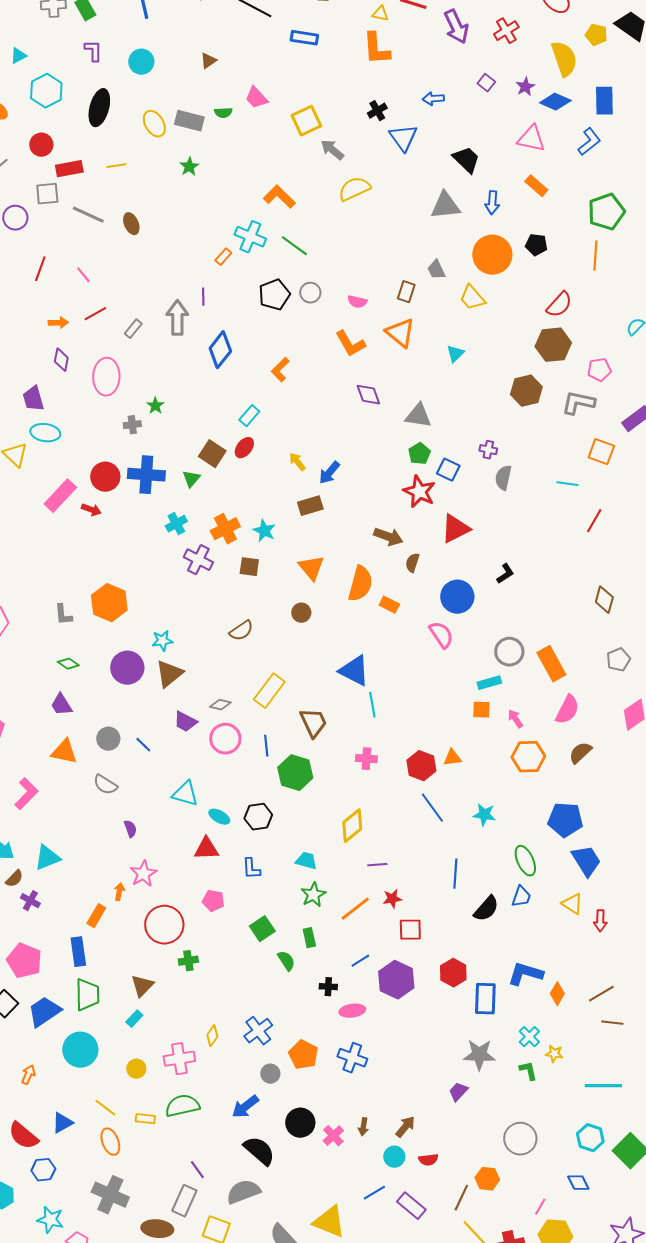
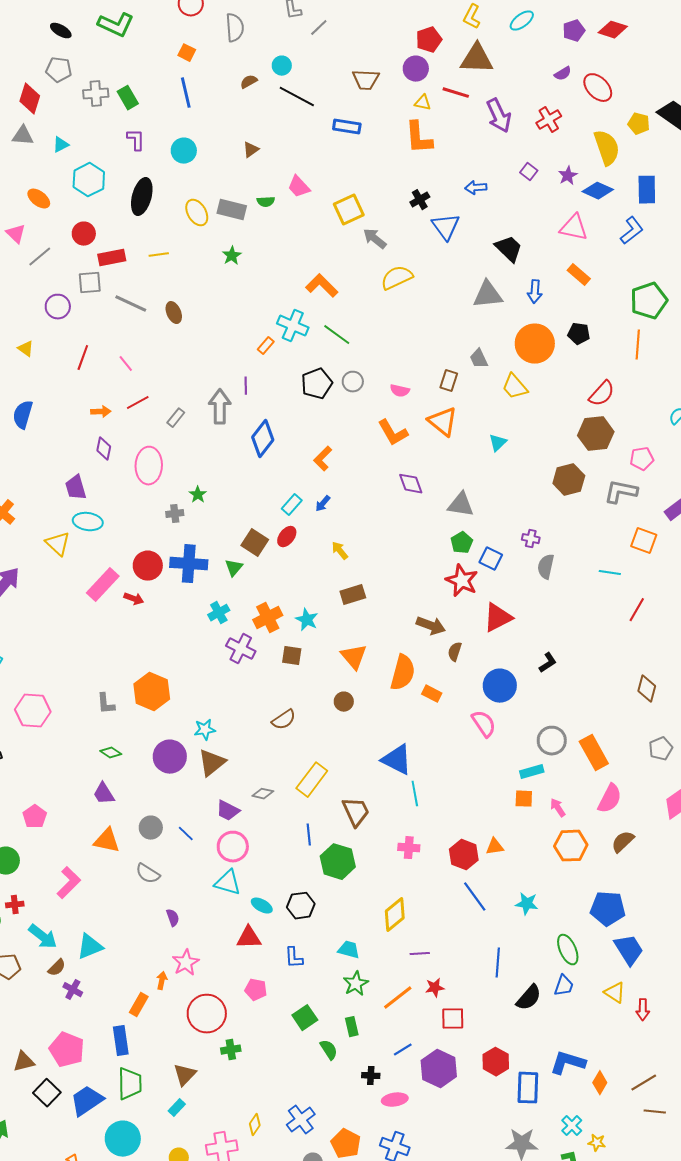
blue arrow: (329, 473) -> (323, 504), moved, size x0.7
pink circle: (225, 739) -> (233, 847), moved

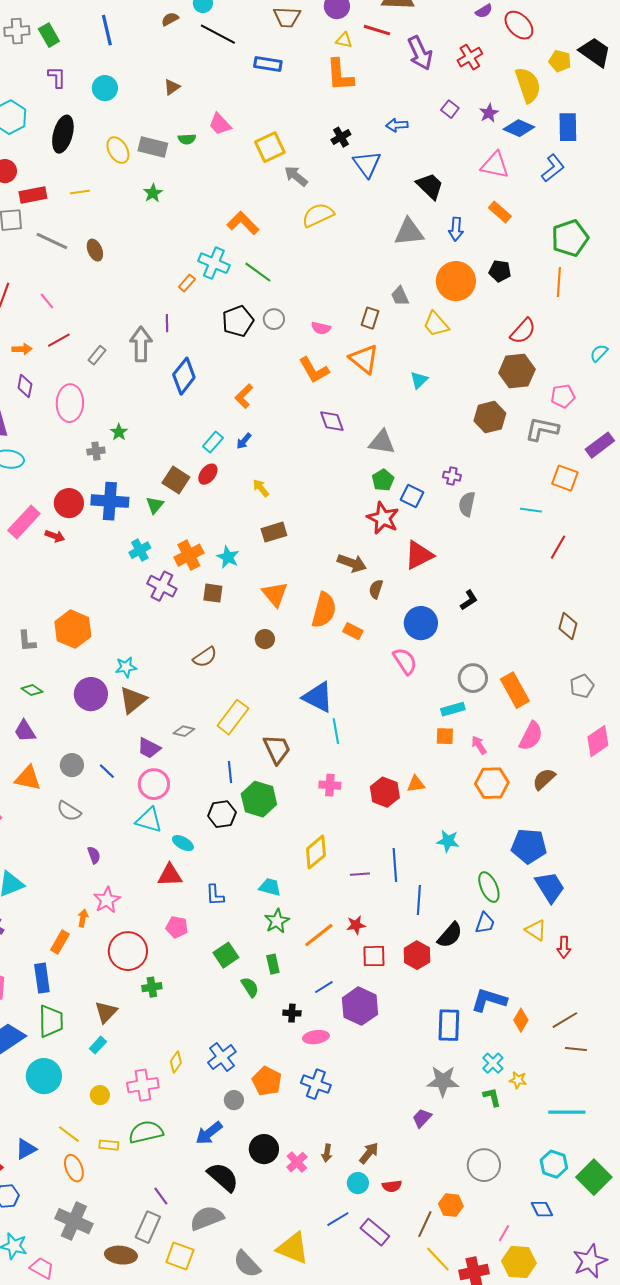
blue line: (475, 897) -> (395, 865), moved, turned 32
black hexagon: (301, 906) -> (222, 814), moved
purple line: (420, 954) -> (360, 874), moved
red hexagon: (496, 1062) -> (417, 955), moved

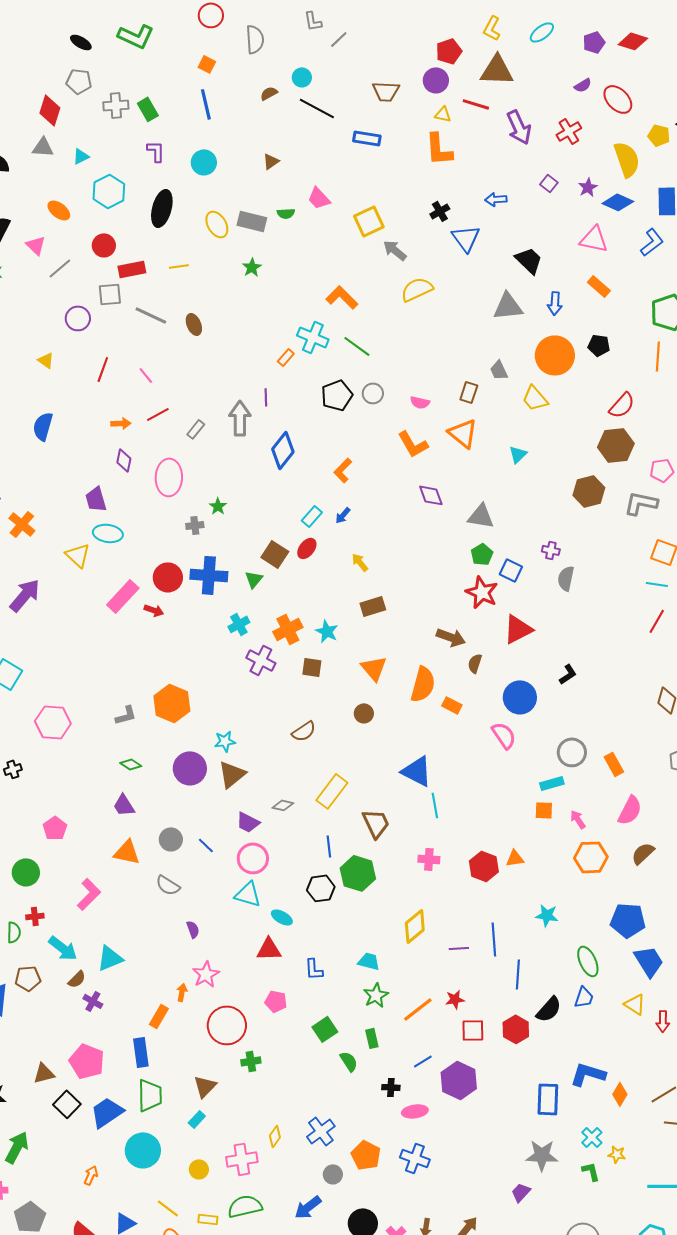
cyan line: (531, 510) -> (657, 584), moved
gray L-shape: (27, 641) -> (126, 715), turned -100
orange rectangle: (515, 690) -> (614, 764), size x0.7

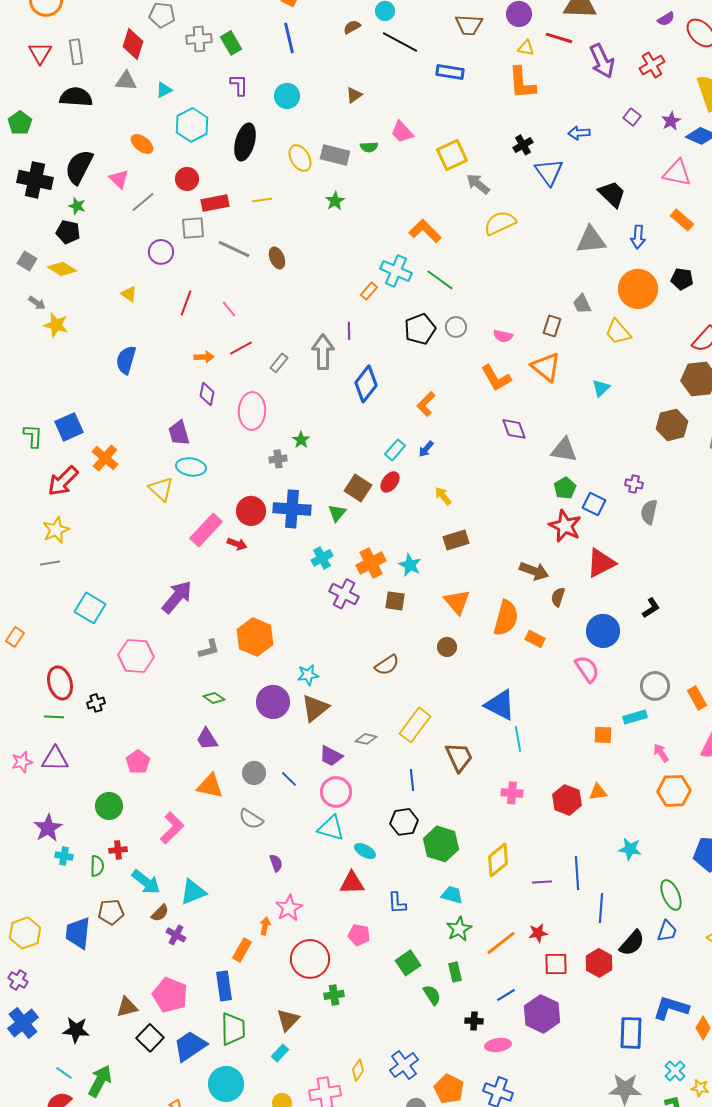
purple arrow: (25, 595) -> (177, 597), moved
orange square: (544, 810) -> (603, 735), moved
green hexagon: (358, 873) -> (441, 844), moved

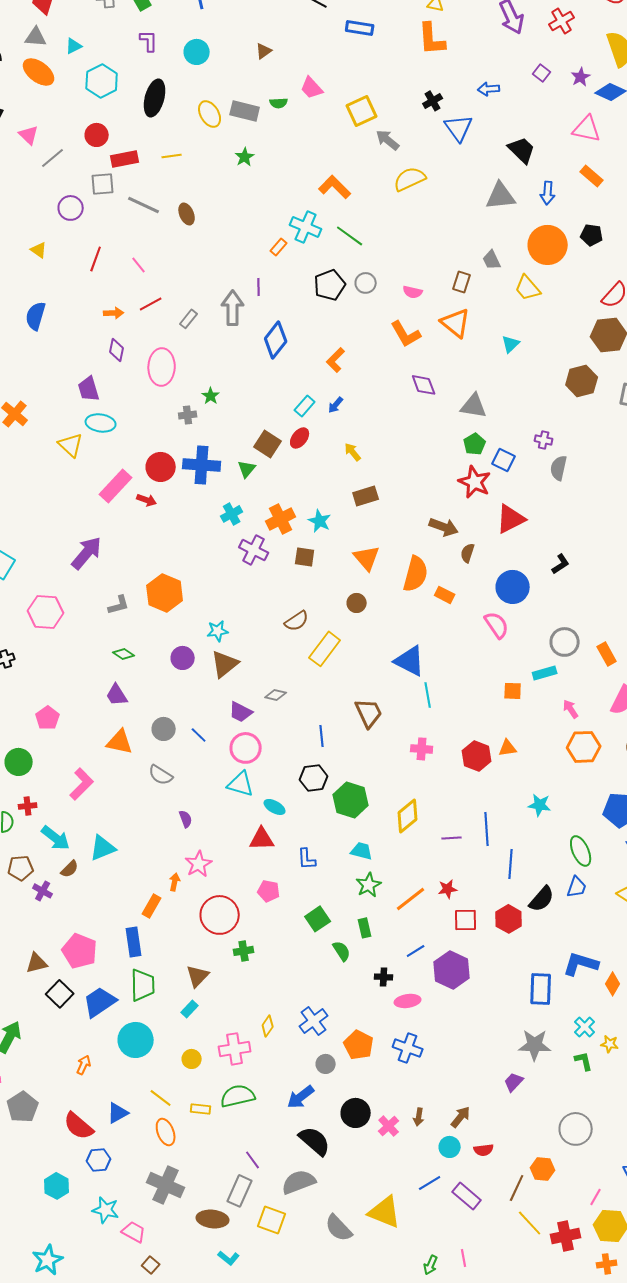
orange ellipse: (142, 144) -> (39, 72), moved, size x1.4
purple circle: (273, 702) -> (183, 658), size x0.7
yellow rectangle: (415, 725) -> (325, 649), moved
purple cross: (176, 935) -> (43, 891), moved

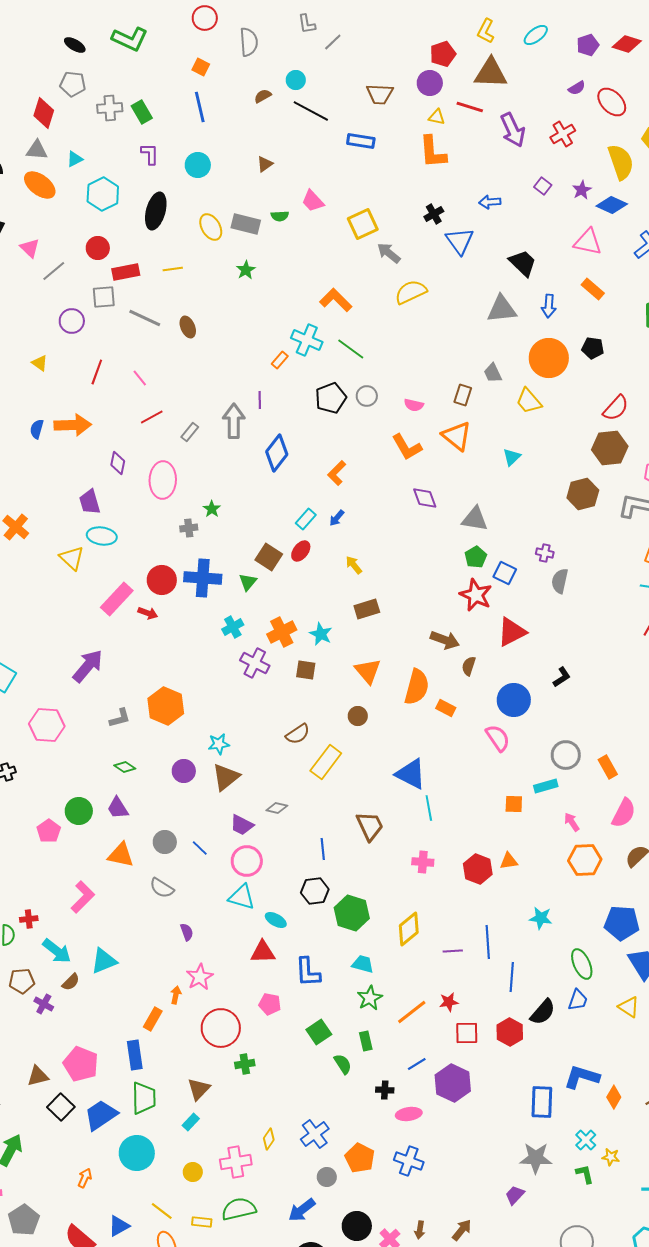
orange arrow: (114, 313) -> (73, 425), moved, size x1.8
blue semicircle: (36, 316) -> (37, 429), size x0.7
green circle: (19, 762) -> (79, 811), moved
blue L-shape: (307, 859) -> (308, 972), size x1.4

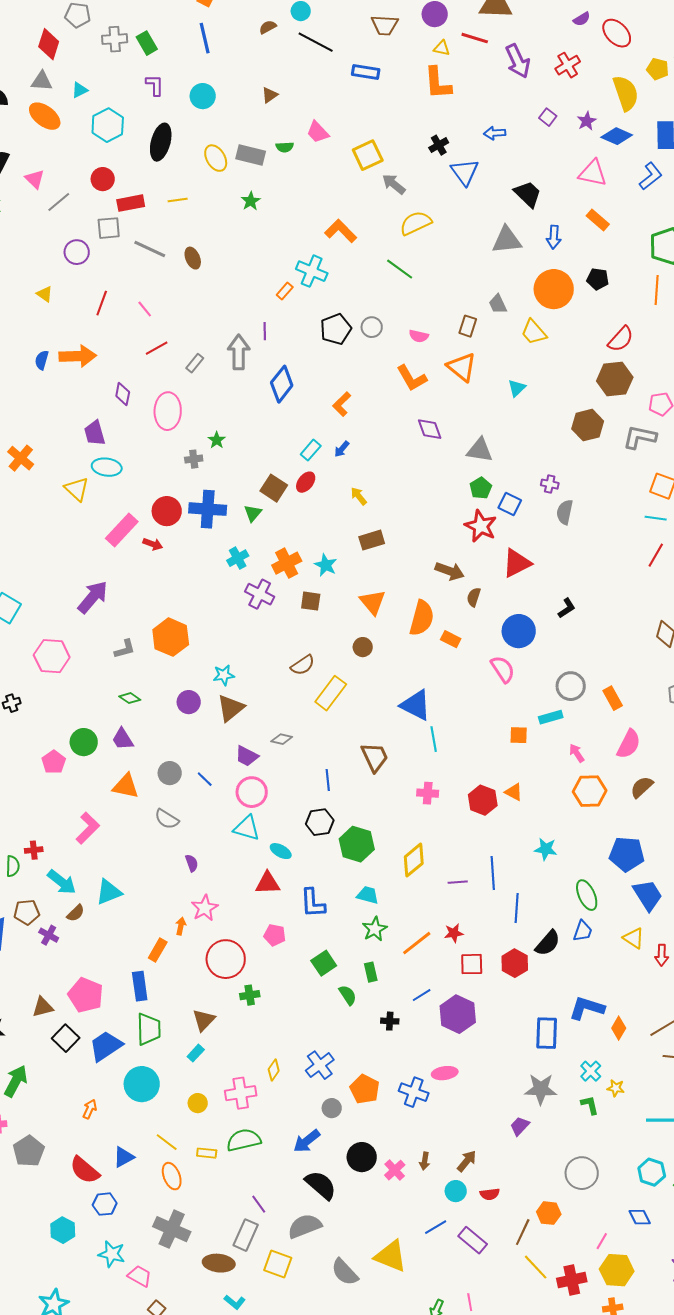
green line: (351, 349) -> (400, 269), moved
orange triangle: (509, 861) -> (514, 792), turned 36
pink ellipse: (409, 1114) -> (445, 1073), moved

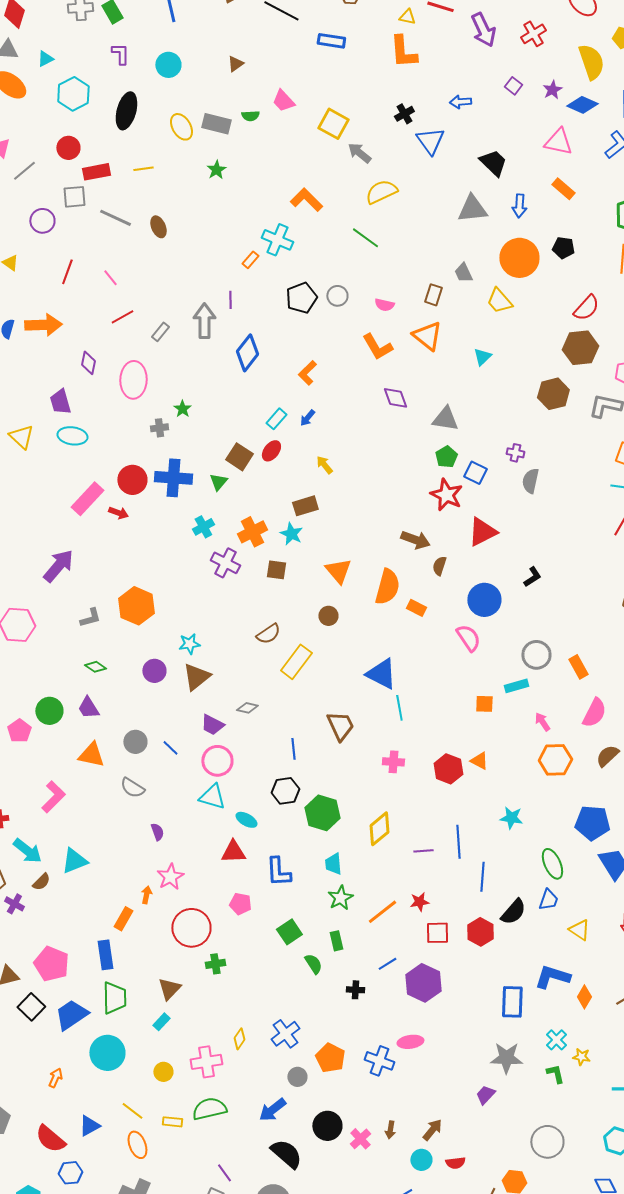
yellow square: (368, 155) -> (333, 124), turned -36
yellow triangle: (77, 489) -> (21, 437), moved
brown rectangle: (372, 540) -> (305, 506), moved
cyan trapezoid: (368, 895) -> (333, 864), turned -110
yellow triangle: (634, 938) -> (579, 930), moved

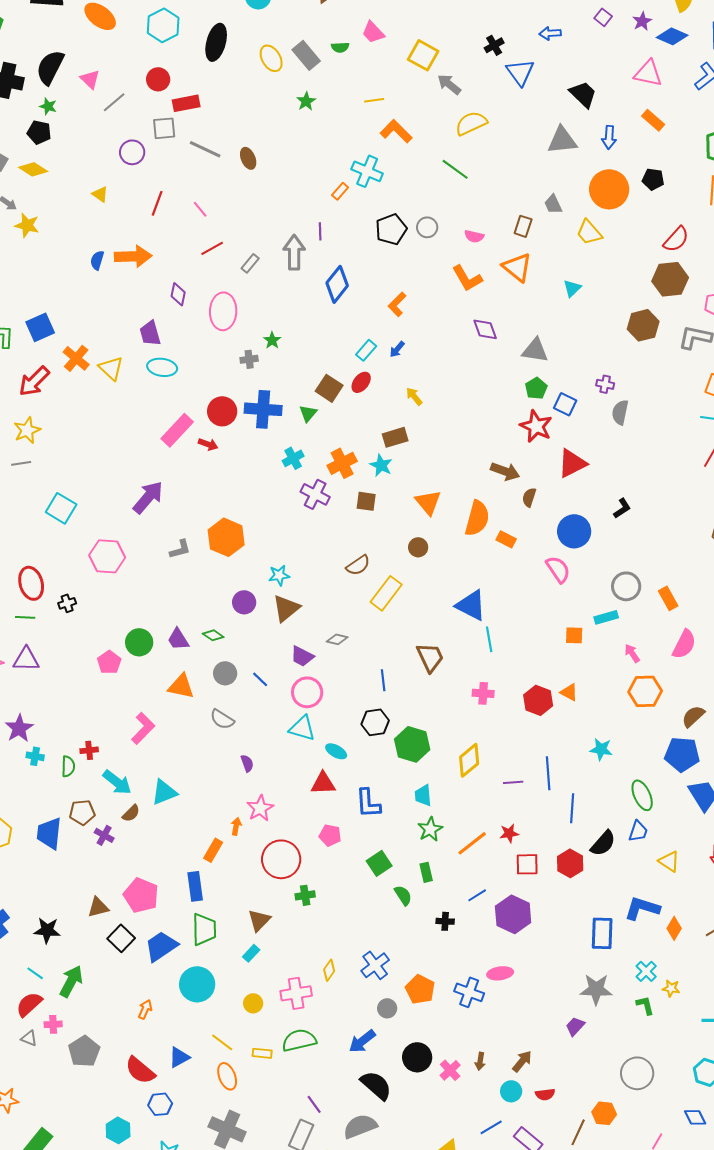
gray rectangle: (216, 124) -> (306, 55), turned 36
yellow line: (143, 169) -> (374, 100), moved
green diamond: (95, 667) -> (213, 635), moved
brown semicircle: (607, 756) -> (693, 716), moved

